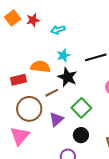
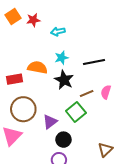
brown line: (52, 93) -> (87, 94), moved
black circle: (81, 135) -> (63, 140), moved

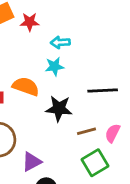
cyan star: (61, 58) -> (54, 67), moved
black star: (64, 80) -> (59, 109), turned -30
green square: (76, 112) -> (95, 163), moved

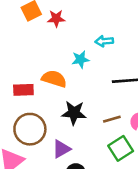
cyan arrow: (60, 42) -> (104, 41), moved
black star: (59, 109) -> (74, 113), moved

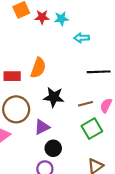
cyan star: (80, 59) -> (61, 19), moved
orange semicircle: (54, 79) -> (38, 68), turned 90

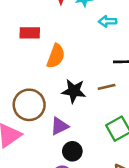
red rectangle: (12, 76) -> (30, 33), moved
brown line: (86, 104) -> (107, 87), moved

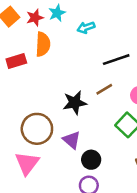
orange semicircle: (56, 56) -> (43, 44), moved
purple triangle: (59, 126) -> (72, 140), turned -36

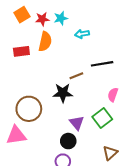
brown line: (104, 89) -> (76, 76), moved
purple triangle: (72, 140) -> (77, 123), moved
pink triangle: (27, 163) -> (16, 135), turned 35

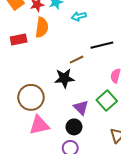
pink triangle: (16, 135) -> (39, 125), moved

